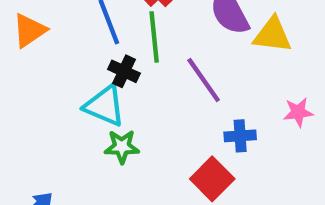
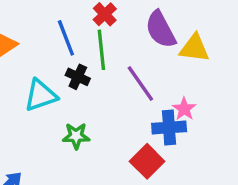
cyan triangle: (105, 106) -> (41, 95), moved, turned -42
pink star: (298, 112) -> (184, 109), moved, turned -30
blue cross: (240, 136) -> (169, 127), size x1.4

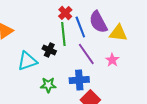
blue line: (66, 38) -> (80, 27), moved
pink star: (184, 109) -> (112, 60), moved
blue cross: (169, 127) -> (79, 80), moved

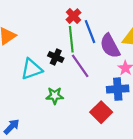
purple semicircle: (98, 22) -> (110, 46), moved
purple line: (86, 54) -> (80, 66), moved
blue cross: (79, 80) -> (118, 89), moved

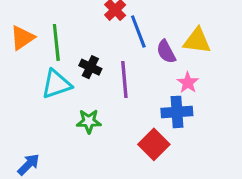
green line: (71, 39) -> (56, 42), moved
purple semicircle: (110, 46) -> (166, 52), size x0.7
purple line: (80, 66) -> (124, 80), turned 30

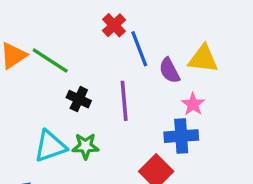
green line: (56, 42) -> (50, 60), turned -51
black cross: (90, 67) -> (79, 99), moved
cyan triangle: (56, 84) -> (50, 146), moved

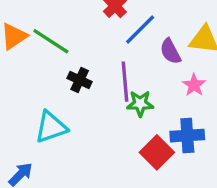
blue line: (139, 49) -> (140, 30), turned 66
blue cross: (181, 136) -> (187, 136), moved
green star: (85, 146) -> (140, 104), moved

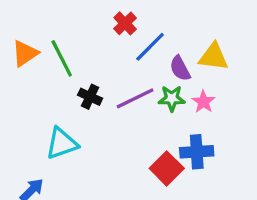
green line: (51, 41) -> (62, 58), turned 30
purple line: (125, 82) -> (135, 98), turned 69
green star: (140, 104) -> (172, 98), moved

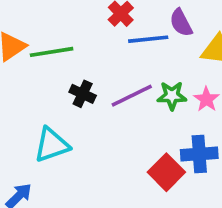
blue line: (150, 47) -> (148, 39), turned 39
green line: (62, 58) -> (52, 52), turned -72
purple semicircle: (180, 68) -> (181, 23), moved

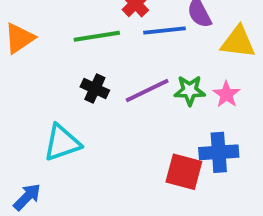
green line: (52, 52) -> (97, 36), moved
red square: (166, 172) -> (184, 172), turned -30

